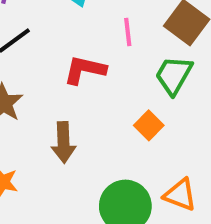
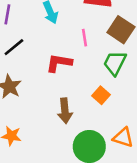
brown arrow: (63, 142) -> (65, 111), moved

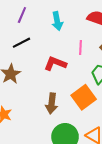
orange square: (101, 95) -> (84, 97), size x1.6

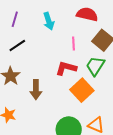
red L-shape: (55, 63) -> (66, 68), moved
brown arrow: (52, 103) -> (36, 90), moved

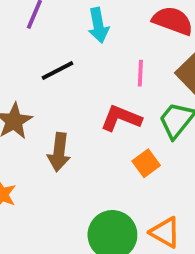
black line: (17, 45) -> (58, 71), moved
orange square: (82, 90) -> (146, 163), size x0.6

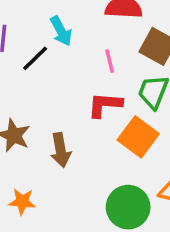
black line: (58, 71) -> (35, 58), moved
orange square: (146, 163) -> (138, 137), size x1.6

